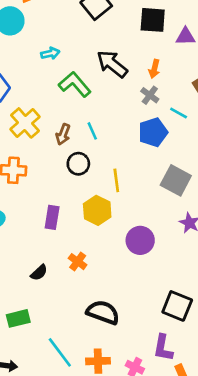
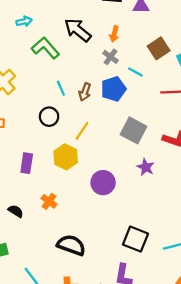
brown arrow: (63, 134) -> (85, 92), moved
yellow line: (116, 180) -> (82, 131), turned 42
black semicircle: (39, 273) -> (16, 211), turned -105

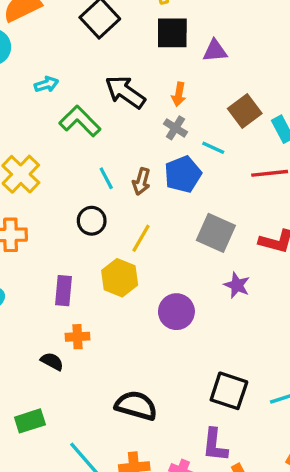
orange cross: (49, 201) -> (77, 337), moved, turned -35

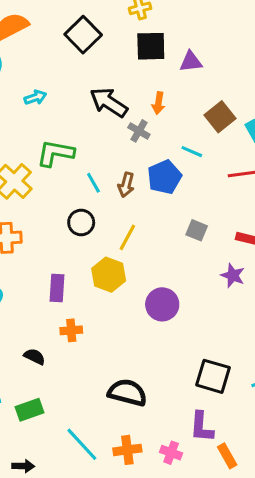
green L-shape: (80, 121) -> (55, 153), moved, turned -33
gray cross: (175, 128) -> (139, 131), moved
gray square: (216, 233) -> (197, 230), size x0.6
purple star: (237, 285) -> (233, 275), moved
black semicircle: (52, 361) -> (35, 357), moved

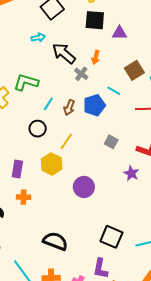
cyan arrow: (35, 97) -> (38, 38), moved
cyan line: (93, 183) -> (48, 104), turned 56

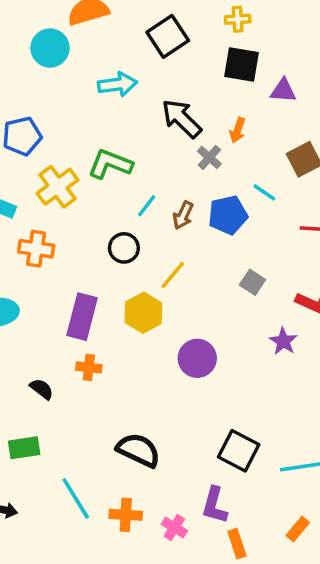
cyan arrow: (38, 38) -> (117, 84), moved, size x1.5
purple rectangle: (17, 169) -> (82, 317), size x1.4

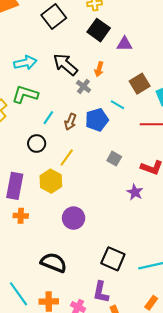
black square: (241, 64) -> (99, 30), turned 30
cyan arrow: (117, 84) -> (25, 63), moved
purple circle: (197, 358) -> (74, 218), moved

